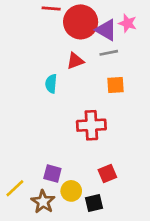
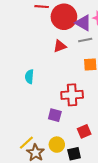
cyan semicircle: (51, 84) -> (29, 77), moved
purple square: (52, 174) -> (55, 115), moved
yellow line: (15, 188) -> (26, 143), moved

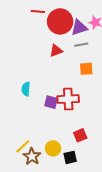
purple triangle: (83, 23) -> (79, 28), turned -48
cyan semicircle: (29, 77) -> (26, 89), moved
purple square: (55, 115) -> (51, 102), moved

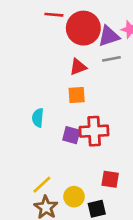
orange square: (86, 69) -> (77, 95), moved
red square: (80, 135) -> (110, 179), turned 32
yellow line: (23, 146) -> (42, 185), moved

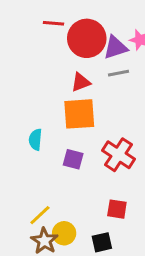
orange square: (77, 95) -> (79, 114), size x1.6
red cross: (94, 131) -> (118, 155), moved, turned 36
yellow circle: (74, 197) -> (64, 233), moved

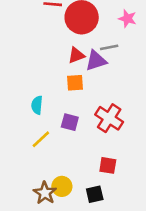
purple triangle: (115, 47) -> (96, 61), moved
orange square: (79, 114) -> (75, 83), size x0.6
yellow line: (40, 215) -> (41, 139), moved

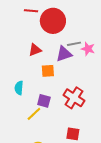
pink star: (127, 19) -> (88, 49), moved
red triangle: (76, 55) -> (35, 50), moved
yellow line: (41, 139) -> (34, 114), moved

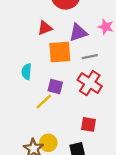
gray line: (74, 44) -> (90, 57), moved
orange square: (48, 71) -> (60, 52), size x1.5

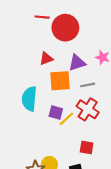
cyan semicircle: (27, 72) -> (29, 99), size x1.6
yellow line: (44, 101) -> (66, 119), moved

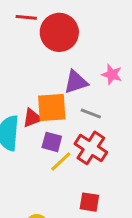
red triangle: (46, 58) -> (32, 118), moved
gray line: (88, 85) -> (91, 113), turned 32
purple square: (56, 113) -> (52, 142), moved

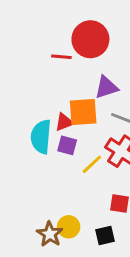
red line: (26, 17) -> (61, 57), moved
purple square: (52, 142) -> (67, 145), moved

